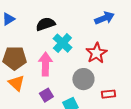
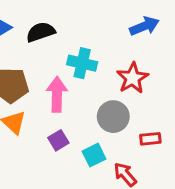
black semicircle: (45, 24) -> (41, 32), moved
cyan cross: (62, 43) -> (82, 63), turned -30

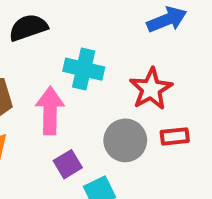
red rectangle: (150, 139) -> (175, 136), moved
purple square: (58, 140) -> (68, 164), moved

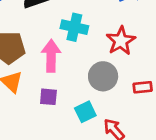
red rectangle: (175, 136) -> (143, 87), moved
purple square: (68, 164) -> (48, 97), moved, turned 36

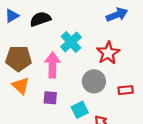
cyan cross: (74, 27) -> (71, 42), turned 35

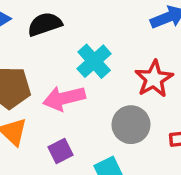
pink arrow: (52, 65) -> (64, 98), turned -105
purple square: (50, 98) -> (61, 151), turned -32

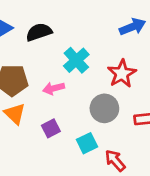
pink arrow: (64, 98) -> (54, 88), size x0.7

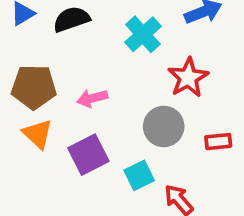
cyan cross: (76, 60) -> (143, 34), moved
purple square: (51, 128) -> (88, 155), size x1.5

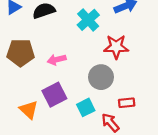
red star: (188, 78) -> (116, 47), turned 30
orange triangle: (38, 134) -> (29, 110), moved
red rectangle: (218, 142) -> (127, 103), moved

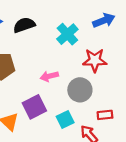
pink arrow: (57, 60) -> (49, 76), moved

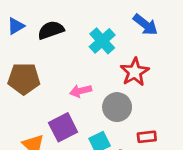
blue arrow: (104, 20) -> (145, 25), turned 60
red star: (95, 60) -> (135, 72), turned -30

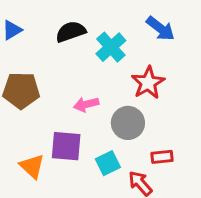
black semicircle: (51, 30) -> (71, 32), moved
purple square: (63, 127) -> (66, 146), turned 32

